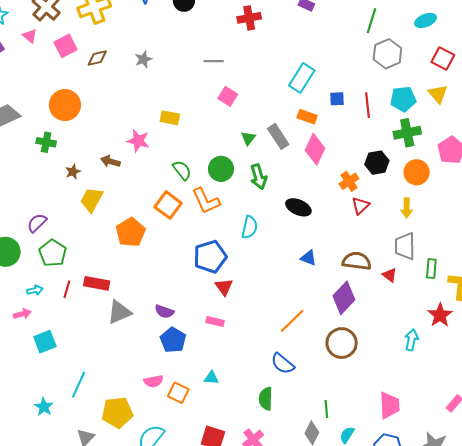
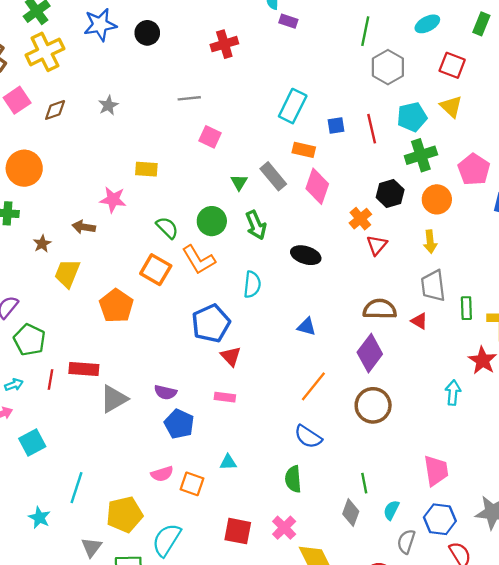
blue triangle: (308, 258) -> (306, 327), moved

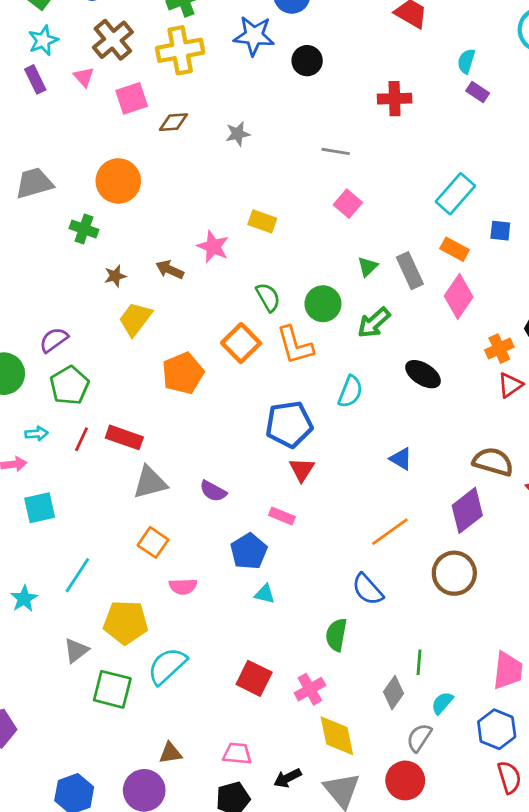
green arrow: (256, 225) -> (374, 323), turned 56
blue pentagon: (179, 424) -> (249, 551), moved
orange square: (192, 484) -> (153, 542), moved
gray semicircle: (406, 542) -> (419, 738), moved

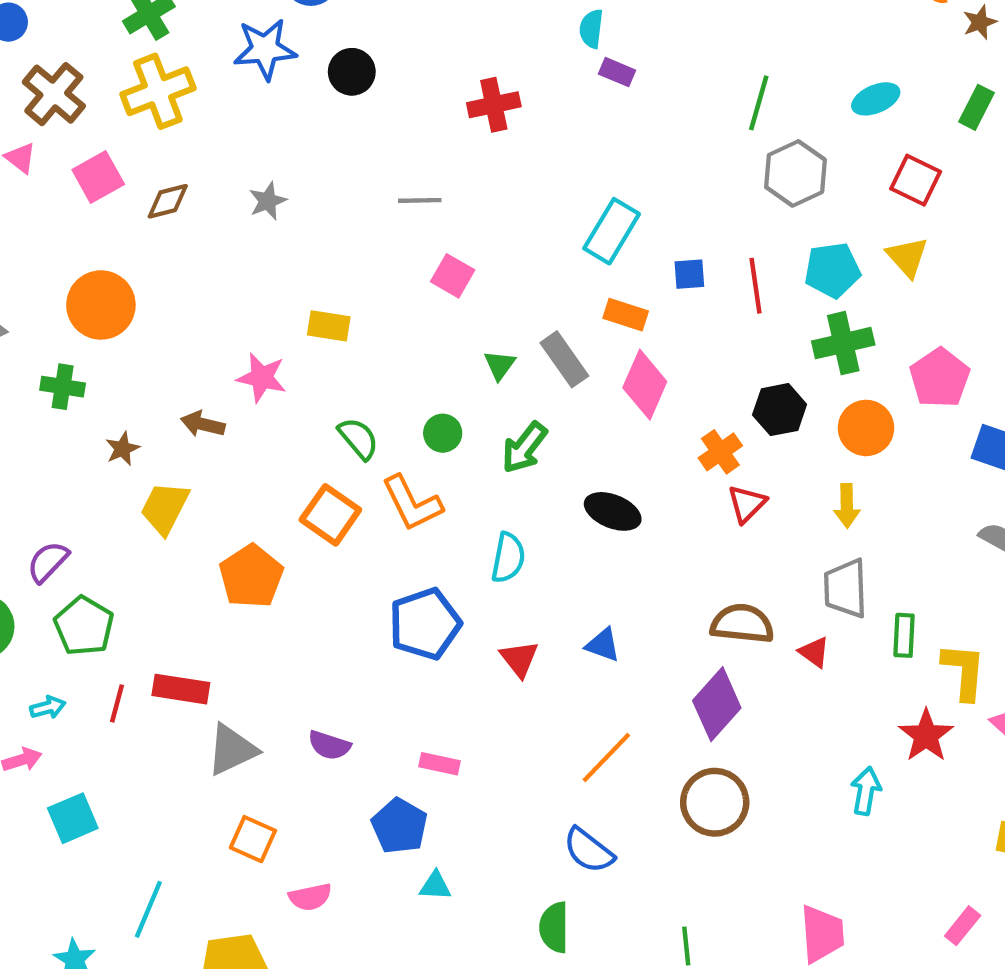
green circle: (323, 304) -> (443, 433), size x0.7
red triangle: (302, 470) -> (519, 659), moved

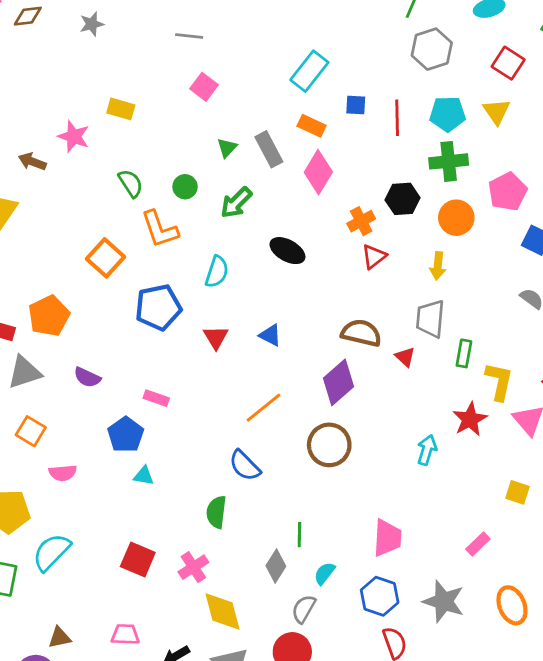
orange square: (330, 515) -> (106, 258), moved
orange pentagon: (251, 576) -> (49, 316), moved

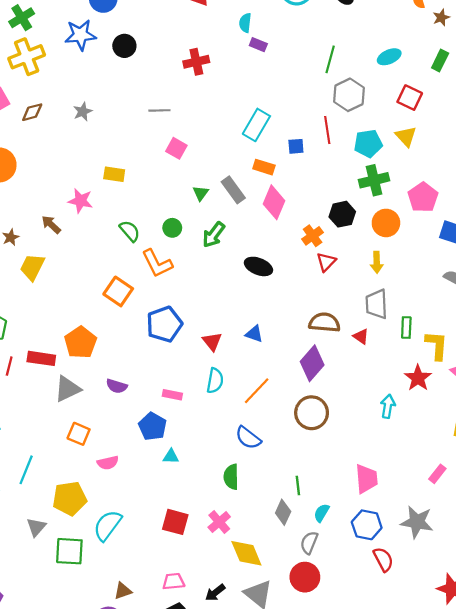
red line: (397, 118) -> (327, 130), moved
brown arrow: (32, 162) -> (51, 225), turned 30
cyan semicircle: (217, 272) -> (215, 381), moved

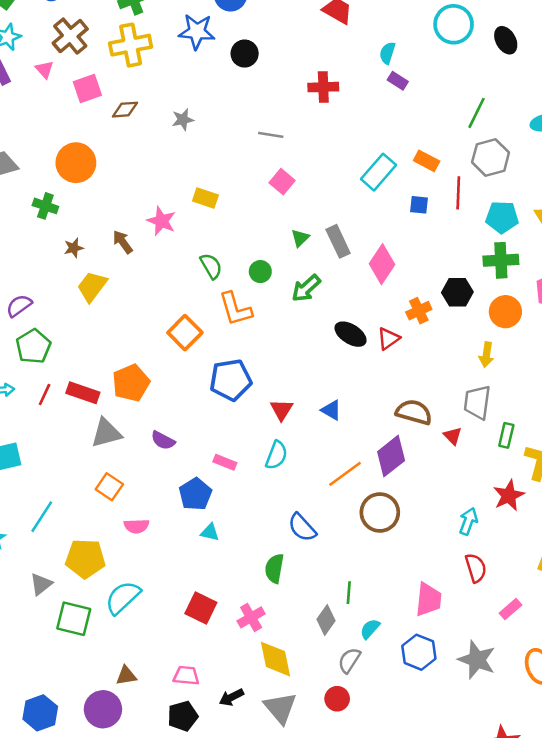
orange rectangle: (264, 167) -> (427, 161), moved
red triangle: (326, 262) -> (388, 339), moved
orange line: (257, 391) -> (345, 474), moved
red semicircle: (383, 559) -> (476, 568), moved
red circle: (305, 577) -> (337, 699), size x0.7

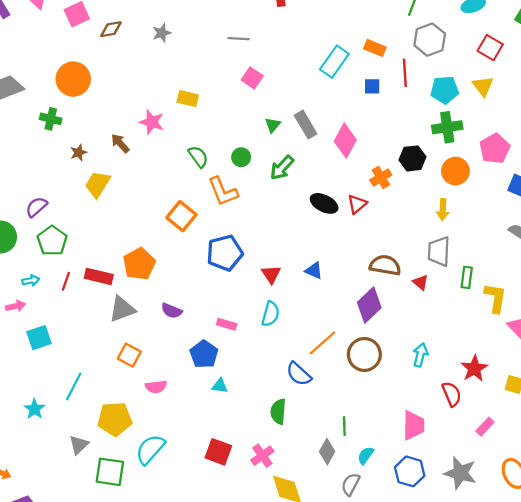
orange line: (345, 474) -> (322, 343), moved
red star: (509, 496) -> (474, 369), moved
cyan arrow: (468, 521) -> (420, 355), moved

